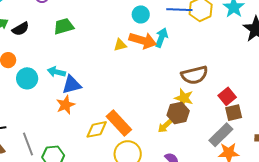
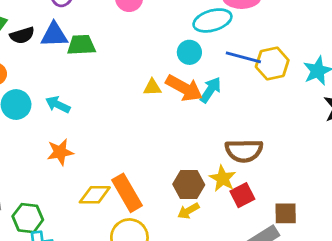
blue triangle: (72, 85) -> (54, 35), moved
red square: (227, 96) -> (242, 195), moved
brown hexagon: (178, 113) -> (189, 185), moved

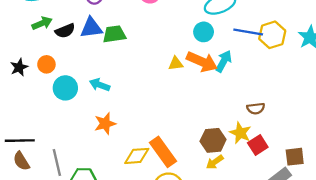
brown semicircle: (244, 151) -> (256, 108), size x0.6

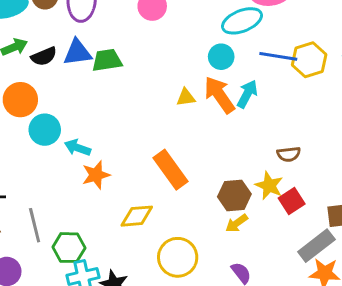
orange arrow: (202, 62) -> (219, 95), turned -148
orange circle: (46, 64) -> (20, 100), size x1.5
cyan arrow: (100, 85) -> (78, 148), moved
orange rectangle: (163, 152) -> (171, 170), moved

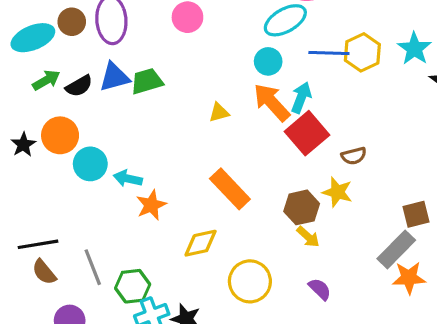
yellow triangle: (186, 97) -> (219, 113), moved
red square: (292, 201) -> (307, 133), moved, size x1.5
yellow arrow: (237, 223) -> (308, 237), turned -95

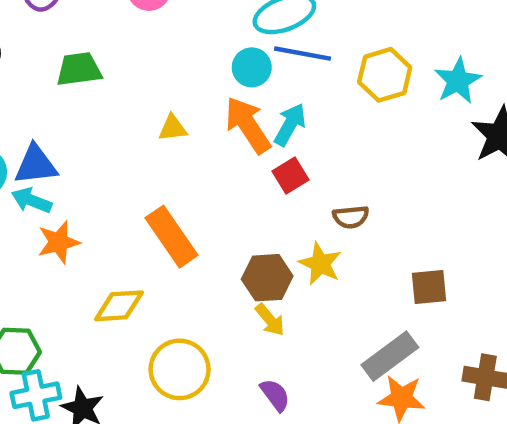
blue line: (329, 53) -> (303, 54), moved
blue triangle: (114, 77) -> (36, 165), moved
red square: (307, 133) -> (290, 176), size x0.6
brown square: (416, 214) -> (429, 287), moved

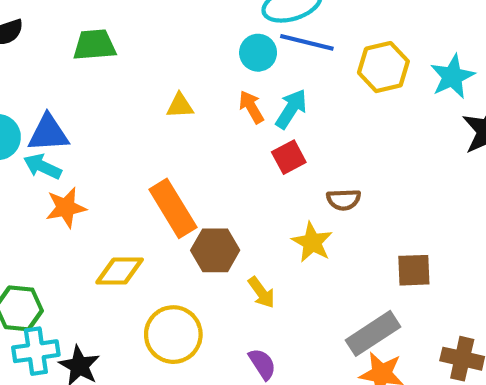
orange arrow: (248, 125) -> (251, 107), size x0.6
brown hexagon: (267, 278) -> (215, 250), moved

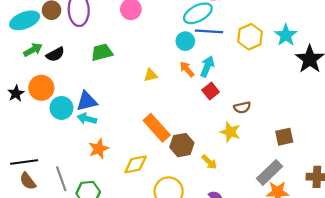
orange star: (66, 208) -> (99, 149), moved

